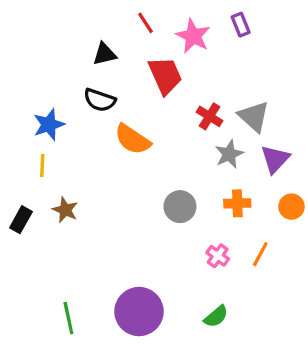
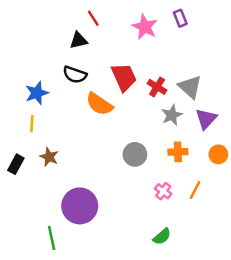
red line: (146, 23) -> (93, 18), moved
red trapezoid: (165, 75) -> (124, 77), moved
purple circle: (139, 312) -> (80, 206), moved

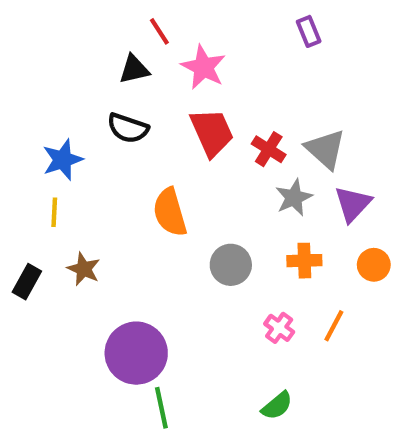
pink star: (145, 27) -> (203, 67), moved
orange semicircle: (99, 104) -> (170, 212), moved, turned 40
green line: (52, 238) -> (161, 408), moved

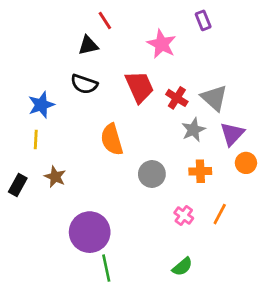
pink star: (203, 67) -> (162, 44), moved
orange circle: (374, 265) -> (246, 163), moved

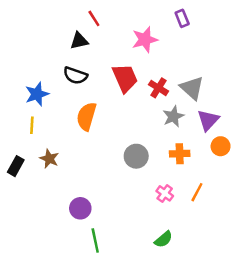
pink star: (162, 44) -> (145, 40), turned 30
orange semicircle: (112, 139) -> (87, 116), moved, turned 32
purple circle: (90, 232) -> (80, 208), size x0.6

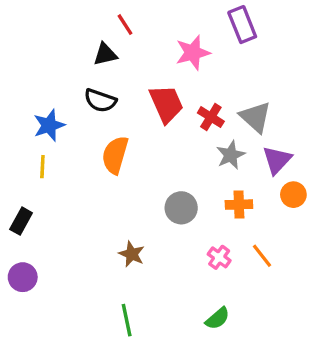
purple rectangle: (182, 18) -> (242, 25), size x1.5
brown star: (49, 159) -> (132, 254), moved
orange line: (197, 192) -> (262, 256), turned -66
purple circle: (80, 208) -> (23, 277), moved

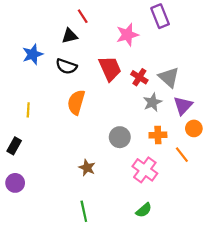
blue star: (49, 125) -> (33, 54), moved
orange line: (262, 256) -> (182, 155), moved
pink cross: (219, 257) -> (145, 170), size x1.6

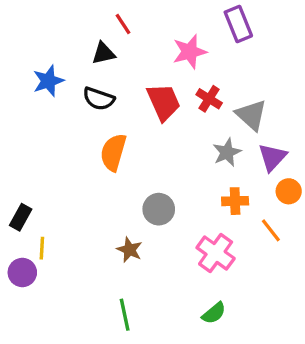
red cross: (139, 77) -> (209, 99), moved
yellow line: (28, 110) -> (42, 248), moved
gray circle: (120, 137) -> (159, 209), moved

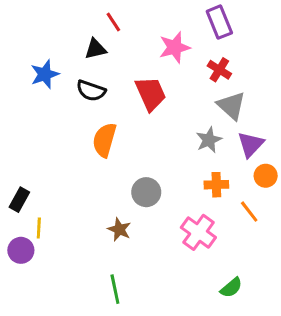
red cross: (209, 99) -> (219, 70), moved
green semicircle: (214, 313) -> (231, 288), moved

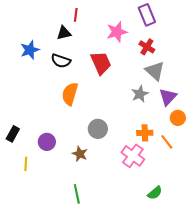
red line: (113, 22) -> (76, 15), turned 40
orange cross: (216, 185) -> (145, 133), moved
yellow line: (39, 228) -> (26, 164), moved
purple circle: (21, 250) -> (47, 142), moved

